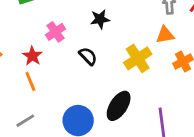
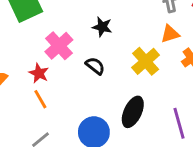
black star: (100, 19) -> (102, 27), turned 30
pink cross: (56, 32) -> (59, 46), size x1.4

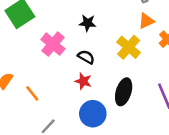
red star: (39, 73) -> (83, 81), moved
orange line: (40, 99) -> (32, 93), moved

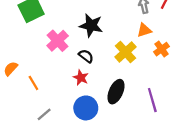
black star: (88, 23) -> (91, 25), size x1.5

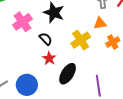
red star: (81, 78) -> (49, 58), moved
blue circle: (86, 108) -> (27, 85), moved

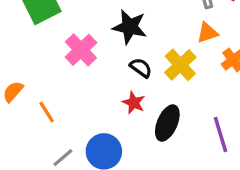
black semicircle: (46, 39) -> (141, 68), moved

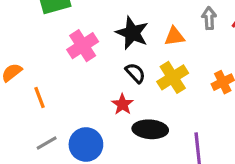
orange triangle: (207, 33) -> (174, 36), moved
black ellipse: (167, 123) -> (150, 129), turned 60

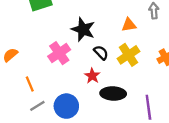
black star: (132, 33) -> (83, 29), moved
pink cross: (83, 46) -> (59, 53), moved
orange line: (39, 97) -> (30, 84), moved

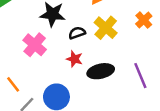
black semicircle: (101, 53) -> (77, 33), turned -49

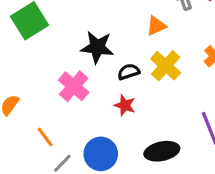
black ellipse: (101, 71) -> (162, 151), moved

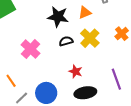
black star: (97, 47) -> (58, 17), moved
red star: (125, 105) -> (76, 71), moved

